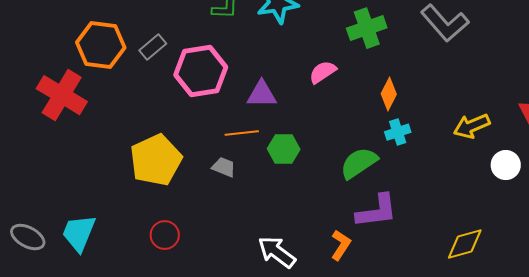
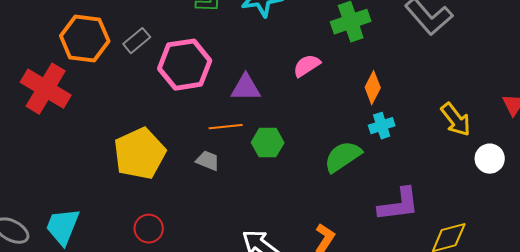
yellow arrow: (472, 126) -> (456, 120), turned -105
purple L-shape: (377, 211) -> (399, 205), moved

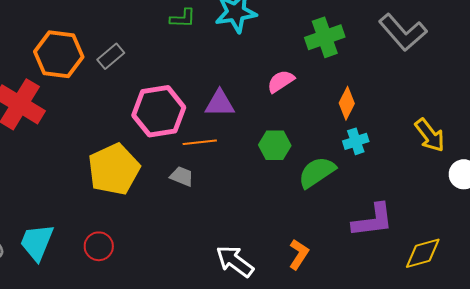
pink hexagon: (185, 65) -> (159, 111), moved
green hexagon: (268, 143) -> (275, 145), moved
red circle: (149, 229) -> (99, 246), moved

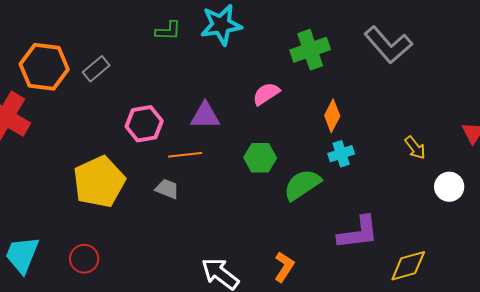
pink hexagon: (159, 111) -> (144, 124), size x0.7
yellow arrow: (430, 135) -> (415, 148), size x0.7

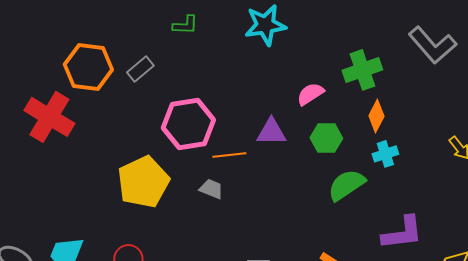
green L-shape: (168, 31) -> (185, 25), moved
green cross: (310, 50) -> (362, 70), moved
purple triangle: (205, 116) -> (271, 132), moved
pink hexagon: (144, 124) -> (188, 124), size x1.4
green hexagon: (260, 158) -> (326, 138), moved

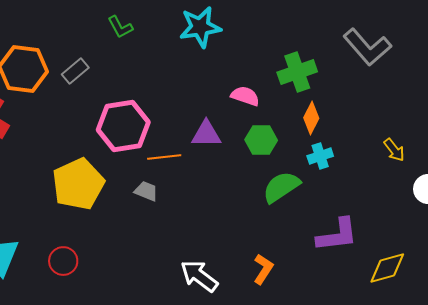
green L-shape: (185, 25) -> (120, 27), turned 60
pink semicircle: (310, 94) -> (245, 96), turned 52

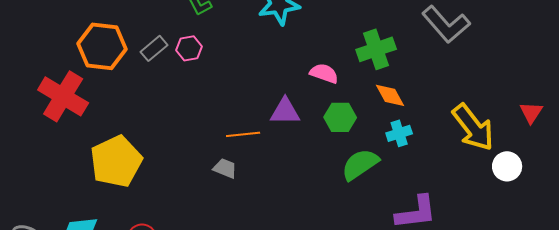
orange diamond: (311, 118) -> (390, 95), turned -56
pink hexagon: (123, 126) -> (189, 48), moved, size x0.5
yellow arrow: (394, 150) -> (473, 127), size x2.0
yellow pentagon: (78, 184) -> (116, 161), moved

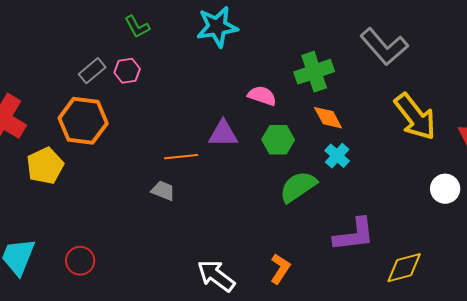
orange hexagon: (102, 46) -> (83, 121), moved
yellow arrow: (473, 127) -> (415, 117), moved
cyan cross: (399, 133) -> (337, 156), turned -30
yellow pentagon: (116, 161) -> (45, 166), moved, size x0.7

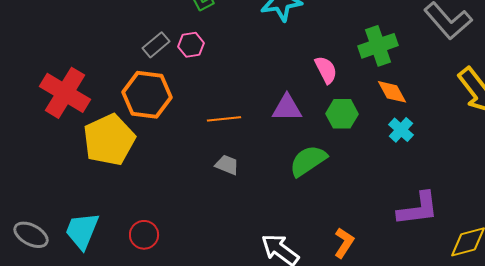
pink semicircle: (262, 96) -> (326, 70), turned 44
orange line: (181, 157) -> (224, 119), moved
yellow pentagon: (45, 166) -> (109, 140), size x1.4
green semicircle: (298, 187) -> (308, 161), moved

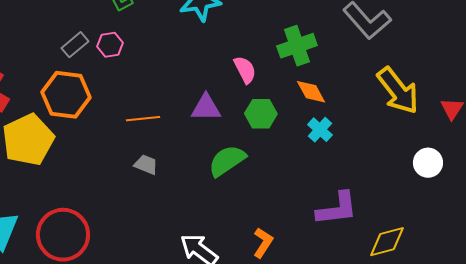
red circle: (144, 235) -> (63, 235), size x1.8

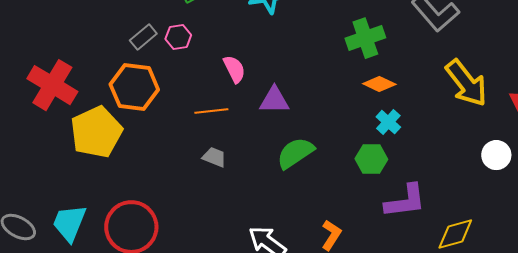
pink semicircle: (245, 70) -> (234, 69), moved
orange diamond: (311, 92) -> (379, 84), turned -36
green hexagon: (261, 114) -> (371, 159), moved

